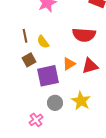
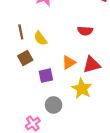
red semicircle: (84, 35) -> (85, 31), size x0.6
purple square: (48, 76) -> (46, 76), size x0.6
yellow star: (81, 101) -> (82, 89), moved

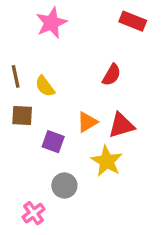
red semicircle: (85, 31) -> (112, 75), turned -64
brown square: (25, 58) -> (22, 116), turned 32
purple square: (46, 76) -> (53, 142), turned 32

